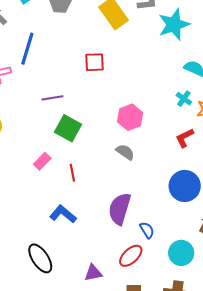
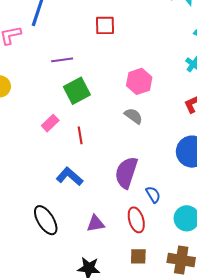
green square: (68, 128) -> (77, 91), turned 32
red ellipse: (131, 256) -> (136, 220), turned -65
purple triangle: (93, 273) -> (96, 224), moved

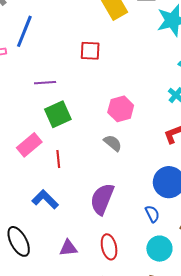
pink rectangle: (50, 123) -> (29, 145), size x1.4
blue semicircle: (153, 195) -> (152, 214), moved

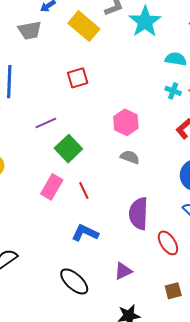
red ellipse: (109, 247) -> (168, 243), moved

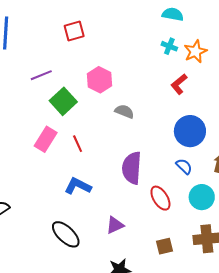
pink hexagon: (126, 122) -> (100, 80), moved

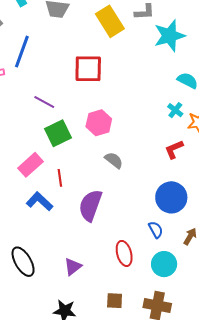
red square: (74, 31) -> (88, 69), size x1.4
purple line: (41, 75) -> (44, 102), turned 35
purple semicircle: (132, 168) -> (90, 205), moved
blue L-shape: (78, 186) -> (39, 201), moved
purple triangle: (115, 225) -> (73, 267), turned -30

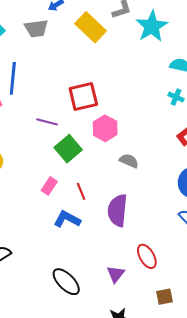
red square: (88, 69) -> (83, 97), moved
pink rectangle: (30, 165) -> (49, 186), size x0.7
red ellipse: (124, 253) -> (147, 256), moved

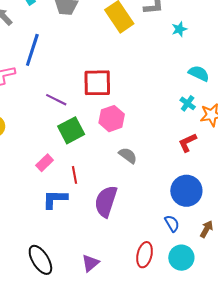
cyan star: (152, 26) -> (179, 29), size x0.5
blue L-shape: (67, 219) -> (55, 199), turned -40
red ellipse: (147, 256) -> (145, 255), moved, turned 30

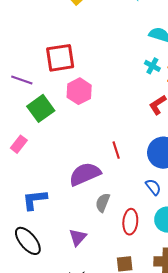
gray semicircle: (128, 155) -> (103, 203), moved, turned -96
red line: (74, 175) -> (116, 150), moved
blue L-shape: (55, 199) -> (35, 200), moved
purple semicircle: (106, 201) -> (85, 174), turned 56

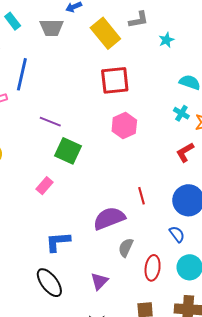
red square: (60, 58) -> (115, 80), moved
pink hexagon: (79, 91) -> (124, 126), moved
green square: (41, 108) -> (68, 151), turned -32

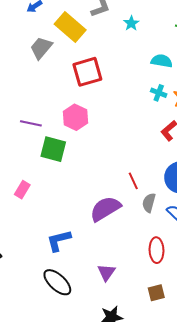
gray trapezoid: (51, 28) -> (41, 48), moved, turned 140
pink hexagon: (124, 126) -> (75, 117), moved
pink rectangle: (45, 186) -> (22, 190), moved
gray semicircle: (126, 248) -> (149, 203), moved

